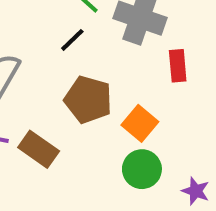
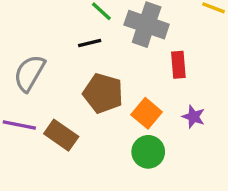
black line: (72, 40) -> (90, 43), turned 30
purple star: (196, 191) -> (193, 117), moved

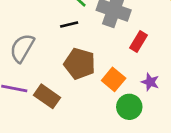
red rectangle: (178, 65) -> (138, 41), turned 36
green circle: (148, 152) -> (129, 107), moved

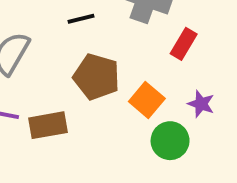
brown rectangle: (47, 96) -> (48, 125), turned -45

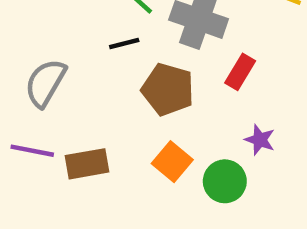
brown pentagon: (96, 77) -> (168, 89), moved
orange square: (147, 100) -> (172, 162), moved

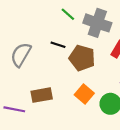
black line: (124, 43) -> (58, 45), moved, turned 32
purple line: (32, 151) -> (14, 109), moved

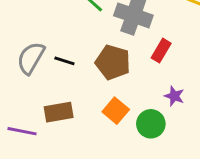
black line: (58, 45) -> (64, 61), moved

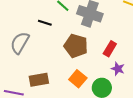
red rectangle: (161, 51) -> (110, 49), moved
black line: (64, 61) -> (45, 23), moved

